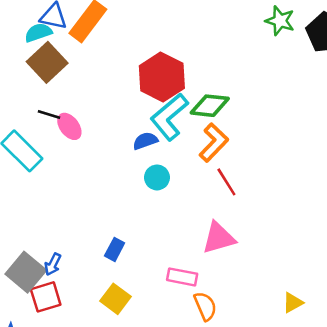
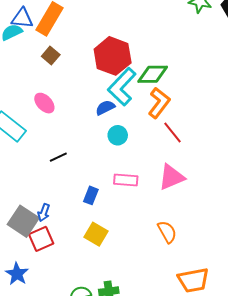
brown square: (47, 62) -> (51, 56), moved, size x0.6
black line: (49, 114) -> (58, 157), moved, turned -36
pink rectangle: (182, 277) -> (126, 180), moved

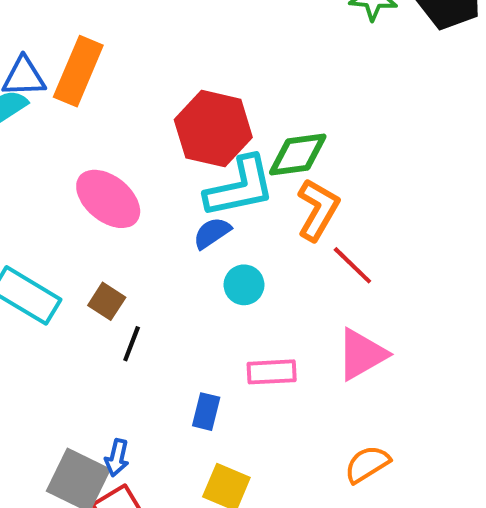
brown square: (51, 56) -> (107, 301), moved
cyan L-shape: (122, 87) -> (240, 187), turned -138
pink ellipse: (44, 103) -> (108, 199), moved, size x1.5
black line: (58, 157) -> (132, 344), turned -36
orange semicircle: (167, 232) -> (367, 464), turned -85

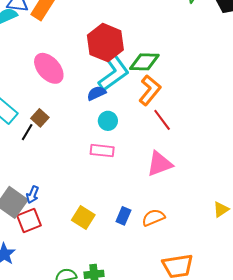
cyan L-shape: (240, 187) -> (114, 73), turned -33
black line: (132, 344) -> (27, 132), moved
pink rectangle: (272, 372) -> (102, 151), moved
blue rectangle: (206, 412) -> (123, 216), moved

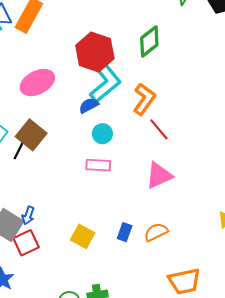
green diamond: (144, 62) -> (149, 41), moved, turned -36
pink ellipse: (49, 68) -> (37, 82), turned -72
brown square: (40, 118) -> (31, 135), size x1.6

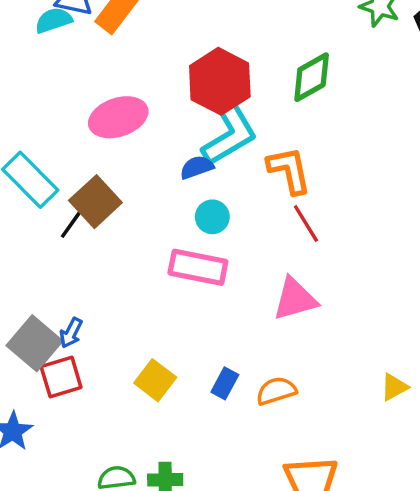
orange L-shape: (144, 99) -> (289, 170), turned -56
pink rectangle: (98, 165) -> (198, 267), size x1.4

